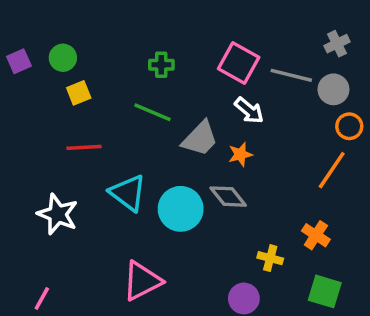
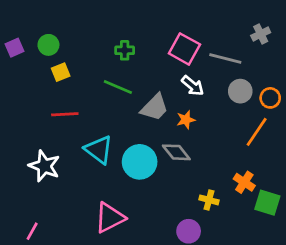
gray circle: (333, 89) -> (240, 91), moved
green square: (325, 291) -> (267, 203), moved

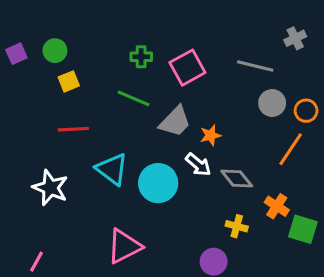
pink square: (184, 49) -> (187, 68), moved, turned 32
white arrow: (193, 86) -> (198, 165), moved
gray diamond: (176, 152) -> (237, 178), moved

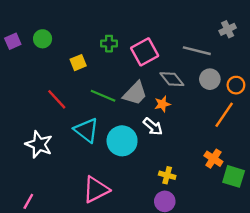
yellow square: (69, 81) -> (78, 63), moved
green line: (134, 98) -> (103, 96), moved
red line: (73, 129) -> (57, 99), turned 50
gray diamond: (237, 178) -> (172, 79), moved
yellow cross: (237, 226) -> (167, 175), moved

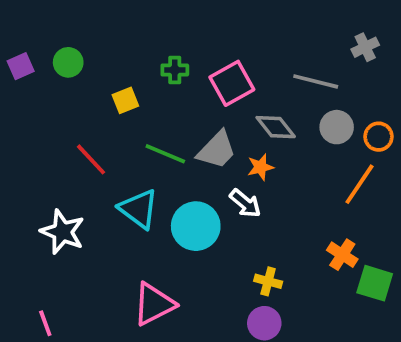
pink line: (28, 201) -> (45, 323), turned -49

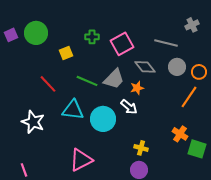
green circle: (68, 62) -> (36, 33), size x1.5
cyan triangle: (139, 209) -> (73, 110), turned -30

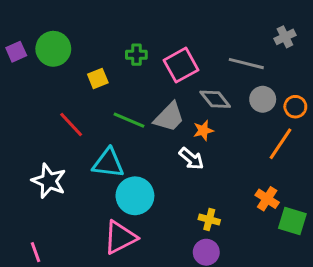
cyan circle: (103, 119) -> (135, 196), moved

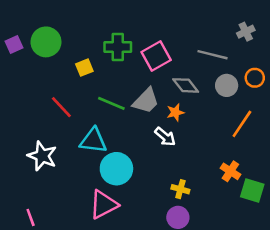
green cross: (136, 55) -> (118, 47), size x1.5
orange circle: (295, 107) -> (255, 78), moved

